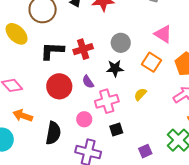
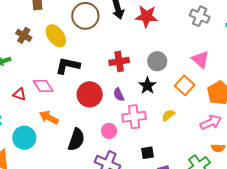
black L-shape: (52, 51) -> (68, 66), moved
black star: (115, 68) -> (147, 86), turned 30
black square: (116, 130) -> (148, 153), moved

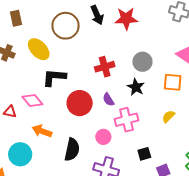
orange square: (185, 85) -> (173, 82), turned -30
yellow semicircle: (168, 115) -> (168, 116), moved

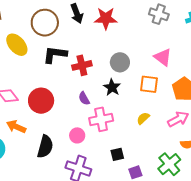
black L-shape: (54, 77) -> (55, 55), moved
red circle: (80, 103) -> (41, 101), moved

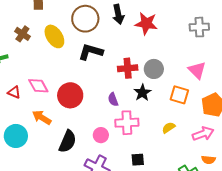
gray cross: (159, 14) -> (199, 27), turned -30
red cross: (82, 65) -> (128, 68), moved

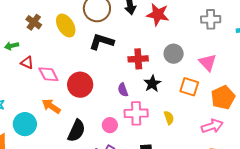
gray circle: (154, 69) -> (174, 54), moved
red triangle: (14, 92) -> (27, 63), moved
yellow semicircle: (169, 128) -> (169, 118), moved, turned 104

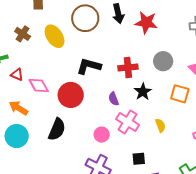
black L-shape: (102, 42) -> (89, 66), moved
orange arrow: (51, 106) -> (18, 108), moved
pink cross: (136, 113) -> (128, 122), turned 35
black semicircle: (76, 131) -> (57, 129), moved

